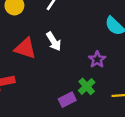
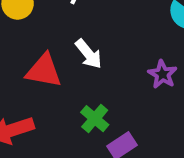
green cross: (87, 86) -> (95, 119), moved

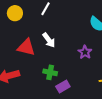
green cross: (95, 119) -> (50, 72), turned -32

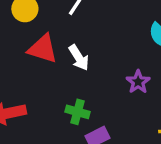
red triangle: (26, 47) -> (43, 49), moved

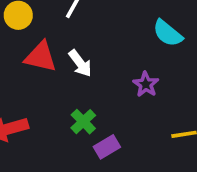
green cross: (78, 112) -> (83, 122), turned 35

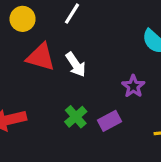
purple rectangle: (107, 147) -> (109, 121), moved

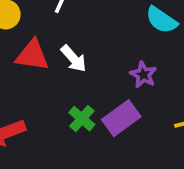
purple rectangle: (109, 121) -> (121, 118), size x1.4

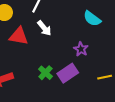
white arrow: (74, 59) -> (44, 28), moved

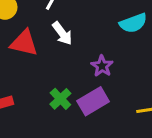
cyan semicircle: (92, 19) -> (133, 23), turned -60
purple star: (81, 49) -> (102, 66), moved

